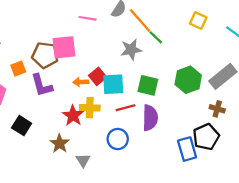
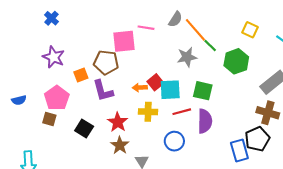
pink square: (64, 47) -> (124, 41), moved
green hexagon: (188, 80) -> (236, 61), moved
brown cross: (217, 109) -> (268, 113), size x1.5
red star: (73, 116) -> (118, 122), moved

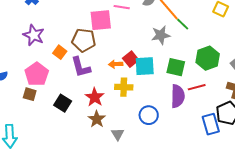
green hexagon: (236, 61) -> (208, 58), moved
orange square: (81, 75) -> (60, 52), turned -32
red line: (182, 112) -> (197, 87), moved

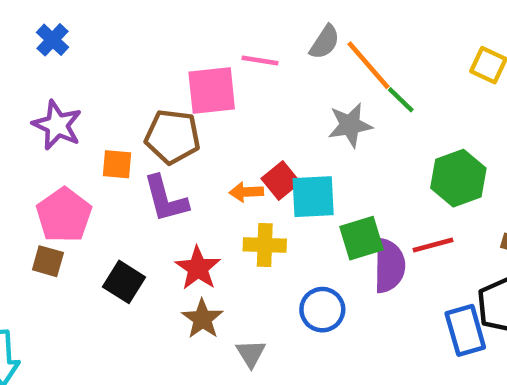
orange square: (60, 52) -> (117, 164), turned -32
green square: (176, 67) -> (362, 238), moved, turned -30

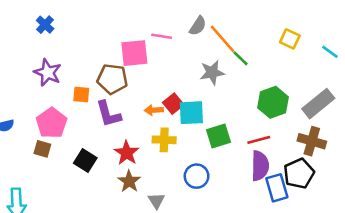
purple semicircle: (389, 266) -> (260, 166), moved

